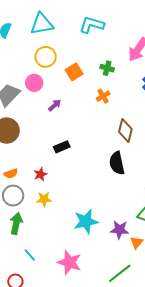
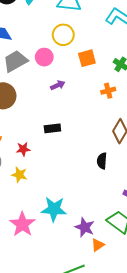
black semicircle: (117, 163) -> (102, 161), size x0.7
pink star: (69, 262) -> (22, 224), moved

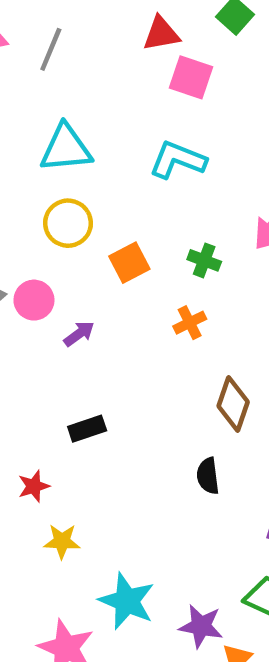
pink circle: (44, 57) -> (34, 300), moved
yellow star: (19, 175) -> (62, 541), moved
cyan star: (54, 209) -> (127, 601), turned 30

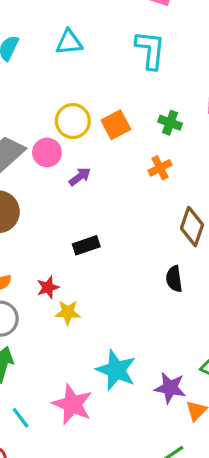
cyan triangle: (66, 148) -> (69, 42), size x0.7
cyan L-shape: (178, 160) -> (150, 50), turned 75
yellow circle: (68, 223) -> (73, 121), moved
yellow star: (62, 541) -> (68, 312), moved

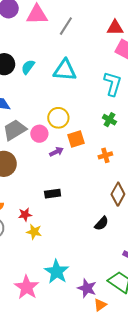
cyan triangle: (69, 42) -> (65, 70), size x1.4
green cross: (170, 123) -> (109, 120), moved
orange square: (116, 125) -> (76, 139), moved
black semicircle: (174, 279) -> (101, 223), turned -140

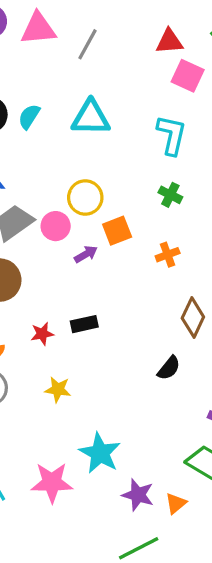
red star: (25, 215) -> (42, 334), moved
pink star: (27, 287) -> (52, 482), turned -30
purple star: (87, 288) -> (138, 495), moved

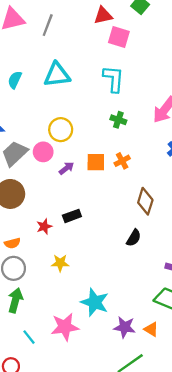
orange square: (117, 231) -> (96, 162), moved, turned 30
orange triangle: (176, 503) -> (151, 329), turned -42

